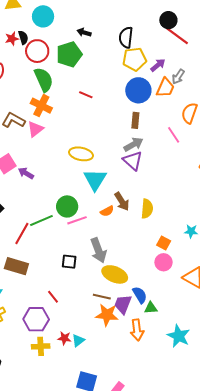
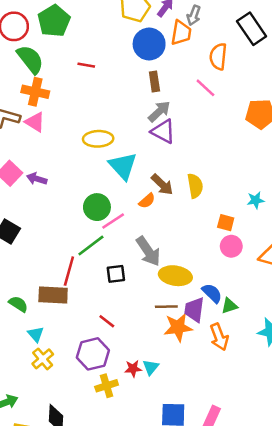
pink triangle: (35, 129) -> (35, 122), turned -36
green line: (41, 220) -> (91, 245), moved
red line: (22, 233) -> (69, 271), moved

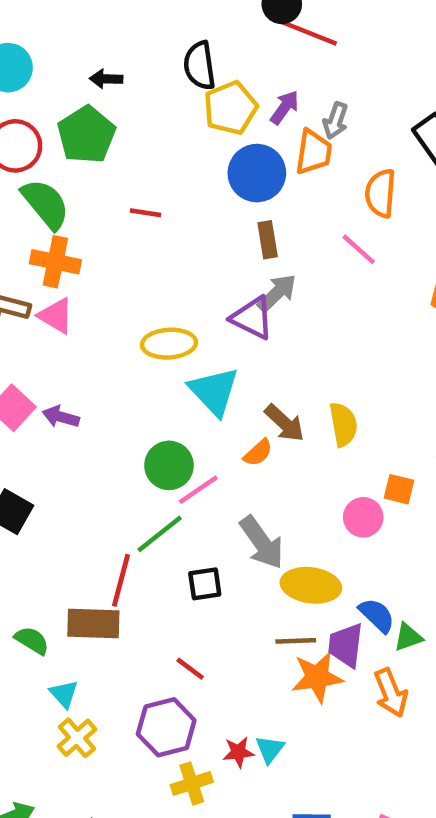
purple triangle: (163, 131) -> (252, 318), moved
pink circle: (231, 246) -> (363, 517), moved

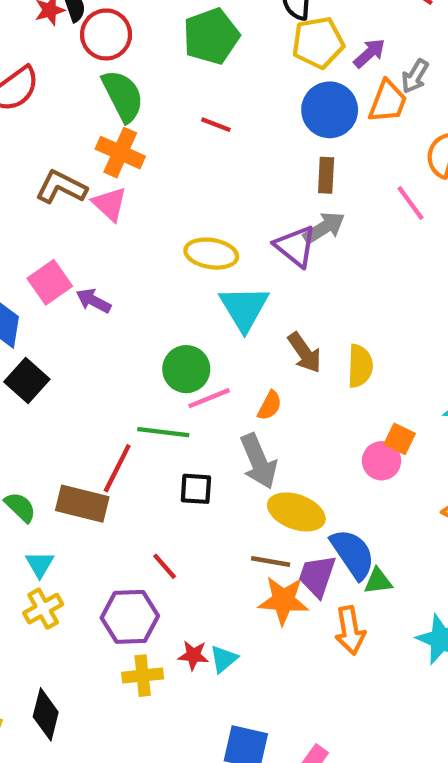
green pentagon: (86, 135) -> (211, 36), moved
orange semicircle: (258, 453) -> (270, 406), moved, turned -32
pink circle: (363, 517) -> (382, 461), moved
green line: (160, 534) -> (163, 432), turned 33
blue semicircle: (377, 615) -> (353, 554), size x1.4

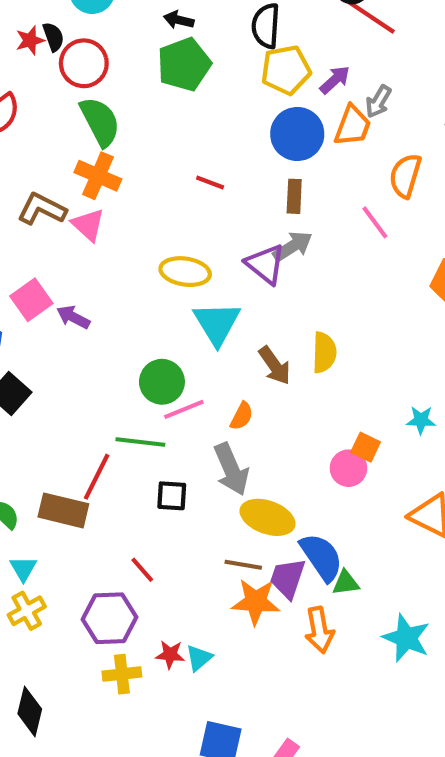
red line: (216, 125) -> (210, 182), moved
yellow semicircle: (360, 366) -> (324, 352), moved

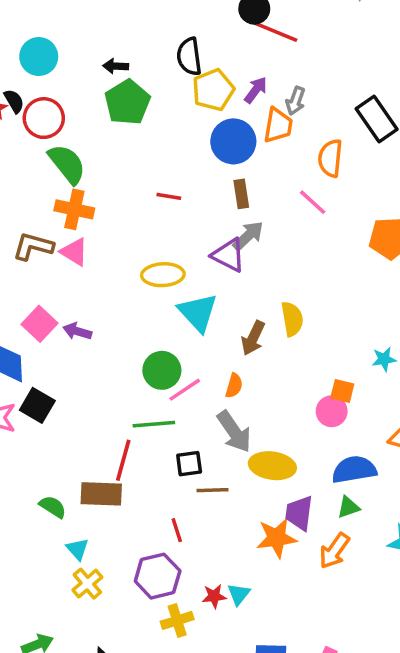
brown arrow: (275, 366) -> (253, 338), turned 72
blue semicircle: (321, 557) -> (354, 470), moved, turned -54
brown line: (243, 565) -> (212, 490), moved
red line: (142, 570) -> (177, 530), turned 35
orange arrow: (319, 630) -> (334, 551), turned 57

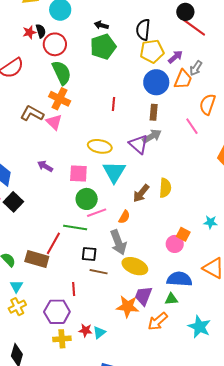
red line: (169, 196) -> (113, 104), turned 72
pink square: (39, 324) -> (78, 173), moved, turned 36

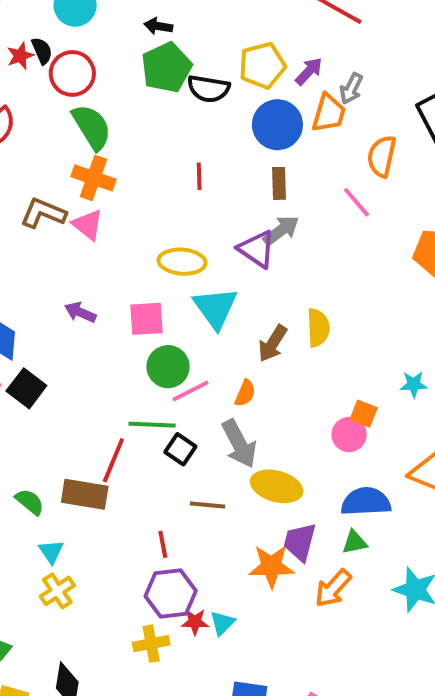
black semicircle: (143, 30) -> (209, 89), moved, turned -80
black square: (89, 254) -> (180, 449), moved, turned 35
purple hexagon: (57, 312) -> (171, 594), moved

